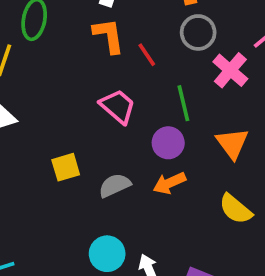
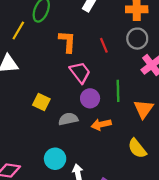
orange L-shape: (109, 36) -> (67, 42), moved
green line: (183, 103) -> (118, 91), moved
purple circle: (168, 143) -> (90, 98), moved
yellow square: (66, 167) -> (41, 102), turned 30

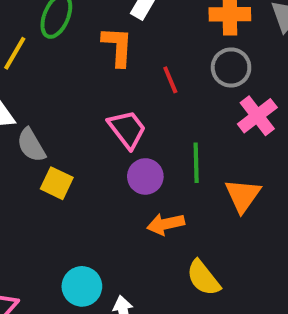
orange L-shape: (67, 42) -> (118, 46), moved
gray semicircle: (68, 119) -> (31, 145), moved, turned -108
yellow semicircle: (137, 148) -> (203, 278), moved

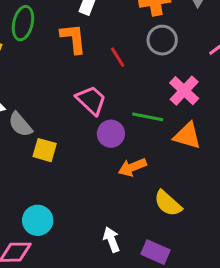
pink cross: (257, 116) -> (184, 91), moved
green line: (196, 163) -> (148, 117), turned -68
orange triangle: (243, 195) -> (187, 136), turned -40
cyan circle: (82, 286) -> (38, 220), moved

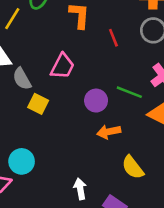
pink trapezoid: (91, 100) -> (62, 66), moved, turned 64

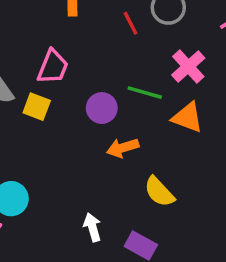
red line: (113, 38) -> (131, 23), moved
yellow square: (38, 104) -> (37, 107), moved

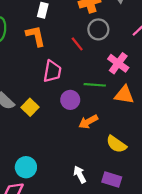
pink trapezoid: (53, 67) -> (52, 71), moved
yellow square: (37, 107) -> (30, 107), turned 35

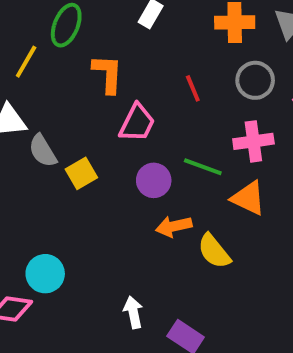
gray circle: (98, 29) -> (255, 80), moved
orange L-shape: (36, 36) -> (108, 74), moved
pink cross: (118, 63) -> (253, 141), turned 30
yellow semicircle: (116, 144) -> (214, 251), moved

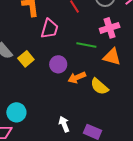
purple circle: (154, 180) -> (58, 64), moved

